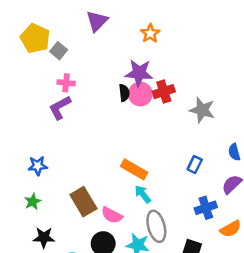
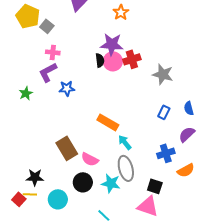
blue rectangle: (195, 164) -> (164, 112), moved
blue star: (38, 166) -> (67, 88), moved
cyan arrow: (143, 194) -> (125, 142), moved
green star: (33, 202) -> (26, 93), moved

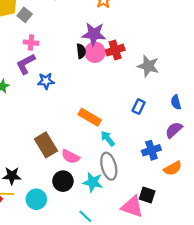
blue rectangle: (164, 112) -> (139, 107), moved
black square: (155, 186) -> (147, 195), moved

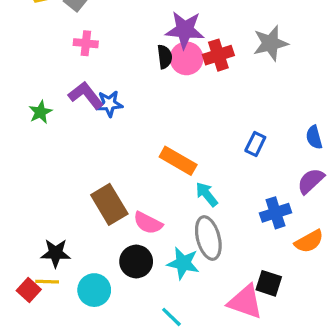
purple L-shape: (26, 64) -> (86, 95), moved, turned 80
gray star: (148, 66) -> (270, 43), moved, turned -30

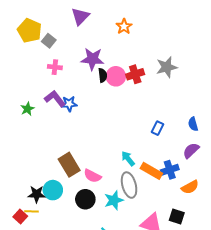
purple star: (185, 30) -> (92, 59), moved
orange rectangle: (178, 161) -> (151, 171), moved
cyan star: (183, 263) -> (114, 200), turned -30
black square: (269, 283) -> (177, 217), moved
cyan circle: (94, 290) -> (53, 190), moved

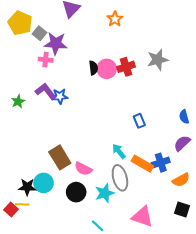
purple star: (92, 59) -> (56, 43), moved
blue rectangle: (157, 128) -> (139, 121), moved, turned -48
black square: (177, 217) -> (182, 209), moved

